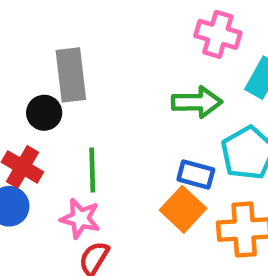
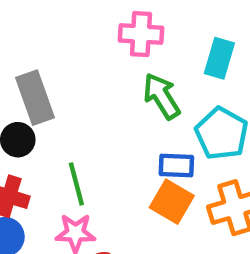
pink cross: (218, 34) -> (141, 34), moved
green arrow: (197, 102) -> (162, 96), turned -108

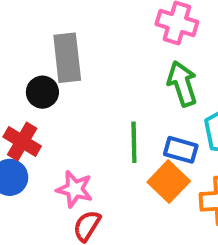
green line: (76, 184) -> (134, 142), moved

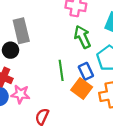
blue rectangle: (181, 150) -> (86, 71), turned 56
pink star: (75, 189) -> (20, 94), moved

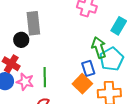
green arrow: (82, 37) -> (99, 47), moved
green line: (61, 70) -> (45, 77), moved

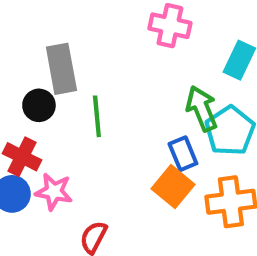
green line: (45, 77) -> (97, 116), moved

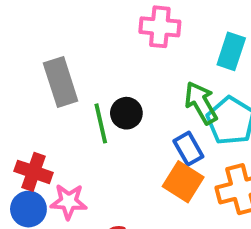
black circle: (39, 105) -> (126, 113), moved

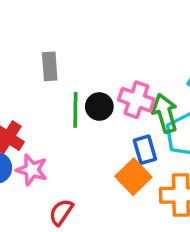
pink cross: (160, 27) -> (136, 100), moved
gray rectangle: (61, 82) -> (50, 66), size x0.7

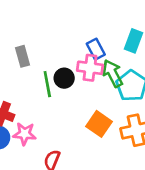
blue rectangle: (145, 150) -> (96, 49), moved

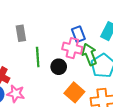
black circle: (64, 78) -> (59, 67), moved

